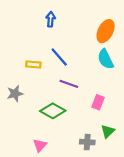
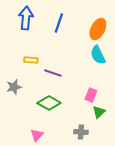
blue arrow: (51, 19) -> (26, 18), moved, size x1.6
blue line: (59, 57) -> (59, 23), moved, turned 60
purple line: (69, 84) -> (53, 73), moved
green triangle: (108, 131) -> (99, 112), moved

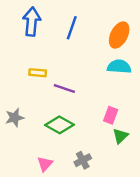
cyan semicircle: (98, 55) -> (119, 67), turned 120
gray star: (14, 87) -> (15, 118), moved
gray cross: (81, 132) -> (83, 160), moved, turned -32

